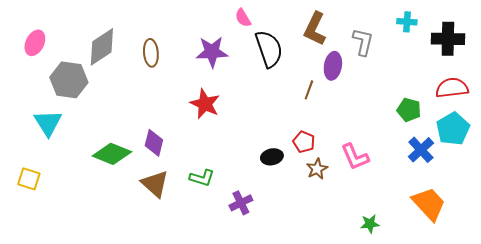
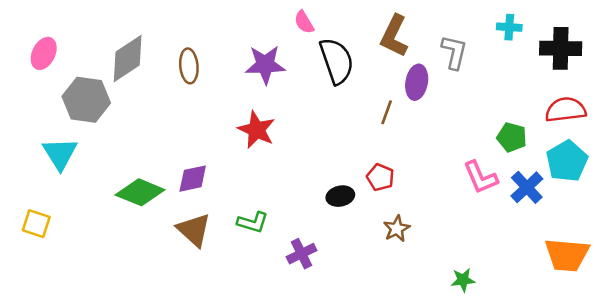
purple diamond: (154, 143) -> (193, 179), turned 64
pink L-shape: (355, 157) -> (480, 177), moved
brown star: (317, 169) -> (397, 229), moved
orange trapezoid: (429, 204) -> (567, 255), moved, turned 138

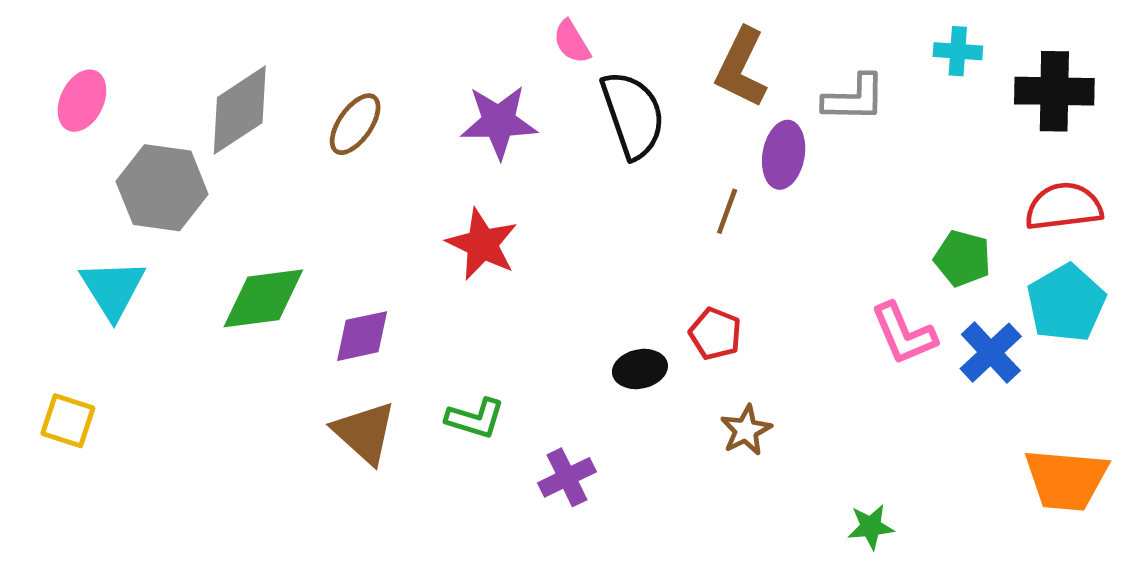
gray L-shape: (454, 52) -> (854, 98), turned 78
brown ellipse: (189, 66) -> (355, 124), turned 40
green diamond: (140, 192) -> (263, 298), moved, turned -30

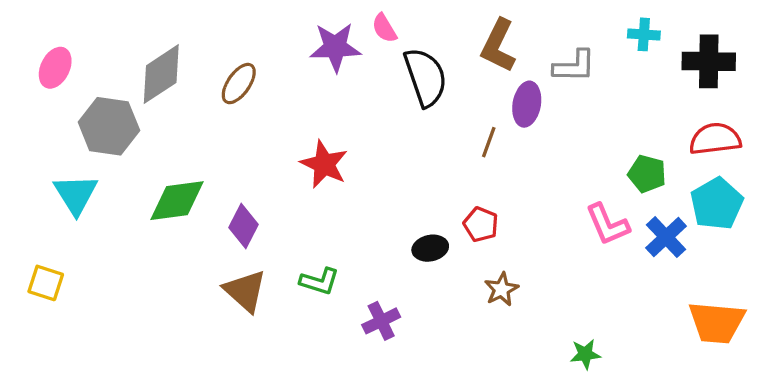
purple star: (499, 122) -> (335, 47), moved
purple diamond: (362, 336) -> (243, 226), turned -51

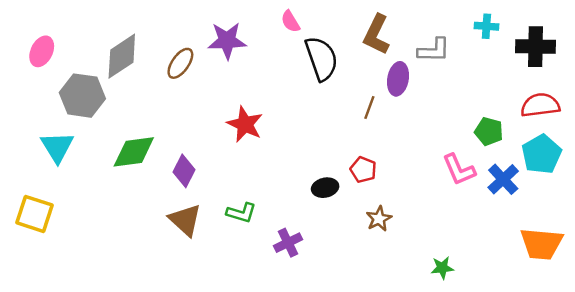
purple star: (335, 47) -> (227, 41), moved
yellow square: (46, 283) -> (35, 214), size x1.4

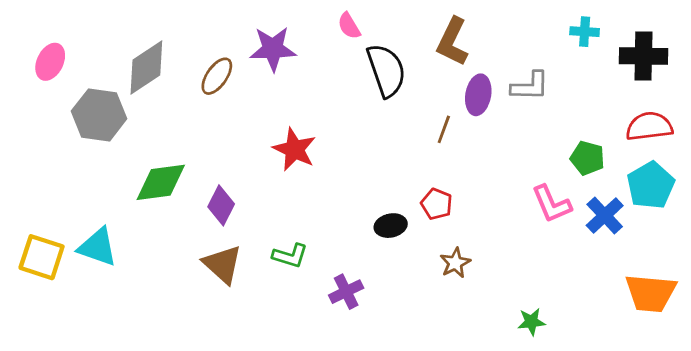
gray L-shape: (434, 50) -> (530, 86), moved
cyan triangle: (57, 147) -> (98, 247), moved, turned -39

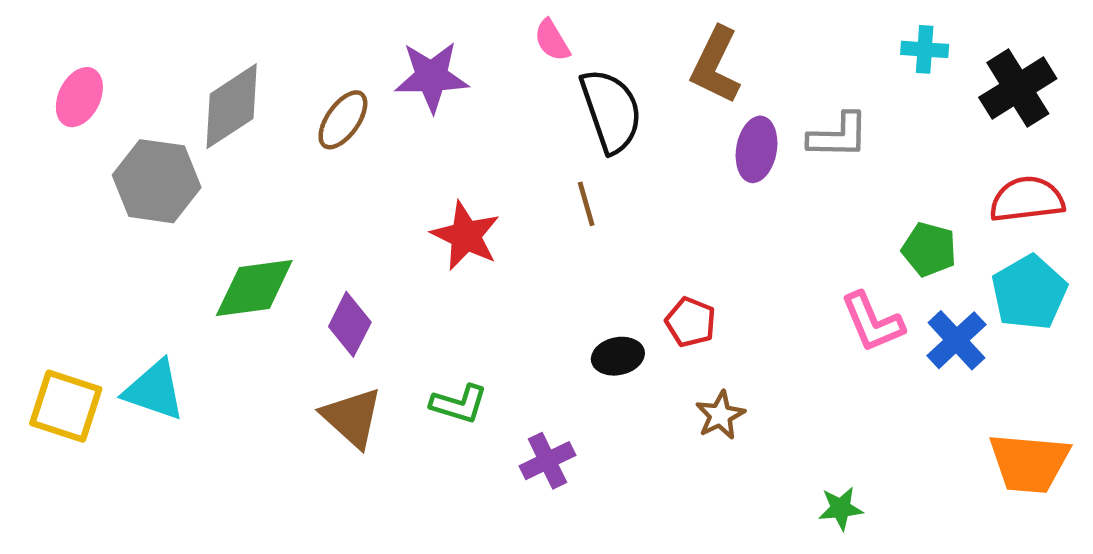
black cross: (643, 56) -> (1018, 88), turned -33
brown line: (444, 129) -> (586, 204), moved, turned -36

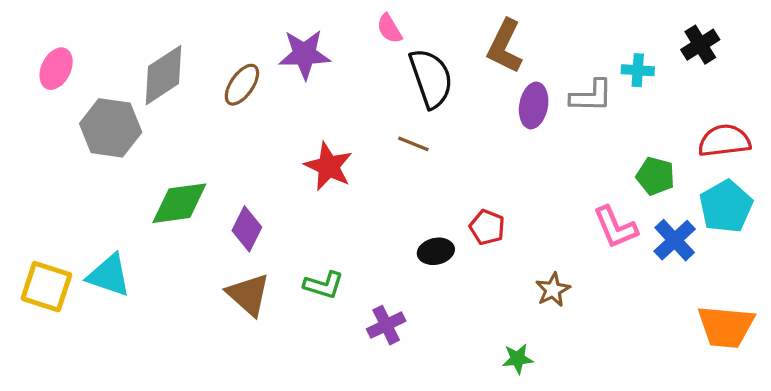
cyan cross: (925, 49) -> (638, 70), moved
black cross: (1018, 88) -> (700, 45), moved, size x0.7
brown line: (586, 204) -> (413, 144), turned -52
brown star: (720, 415) -> (553, 290), moved
green star: (841, 508) -> (518, 359), moved

